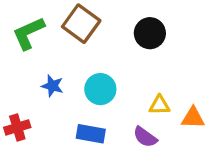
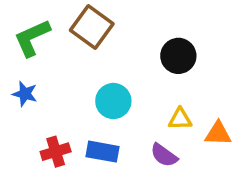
black circle: (150, 33) -> (178, 56), moved
blue star: (52, 86) -> (25, 94), moved
red cross: (17, 127) -> (56, 152), moved

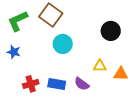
black circle: (178, 56) -> (111, 31), moved
cyan circle: (113, 101) -> (63, 44), moved
purple semicircle: (164, 155) -> (82, 84), moved

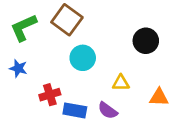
yellow triangle: (100, 66) -> (121, 83), moved
red cross: (31, 84) -> (50, 95), moved

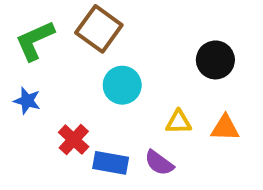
red cross: (50, 95) -> (74, 140), turned -30
orange triangle: (159, 97) -> (225, 128), moved

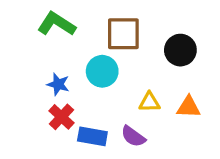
brown square: (99, 29) -> (123, 34), moved, turned -36
green L-shape: (35, 41) -> (57, 24), moved, turned 57
blue star: (27, 101) -> (58, 84), moved

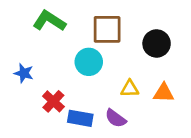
blue star: (58, 84) -> (24, 73), moved

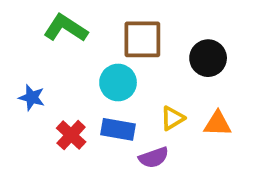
yellow triangle: (130, 89) -> (172, 118), turned -30
blue rectangle: (80, 118) -> (118, 129), moved
purple semicircle: (116, 118) -> (154, 158), turned -55

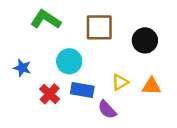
cyan circle: (118, 83) -> (69, 61), moved
purple semicircle: (154, 158) -> (107, 110), turned 66

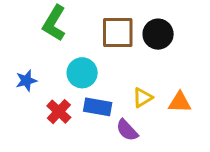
green L-shape: (46, 20) -> (54, 23), turned -92
black circle: (145, 40) -> (158, 34), moved
blue star: (22, 68) -> (26, 81), turned -30

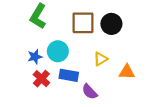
blue star: (26, 81) -> (35, 57), moved
yellow triangle: (143, 98) -> (100, 59), moved

